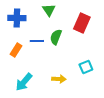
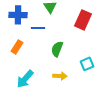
green semicircle: (56, 37) -> (57, 49), moved
blue line: (37, 41) -> (38, 28), moved

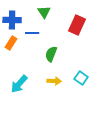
orange rectangle: (17, 47) -> (11, 43), moved
cyan square: (87, 64) -> (81, 78), moved, turned -32

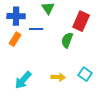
green semicircle: (51, 54) -> (67, 40), moved

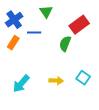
blue cross: (16, 16) -> (14, 20), turned -36
red rectangle: (81, 21) -> (79, 25), turned 30

